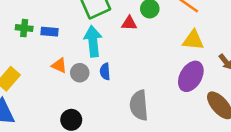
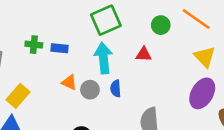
red triangle: (129, 23) -> (144, 54), moved
yellow triangle: (193, 40) -> (205, 57), turned 40

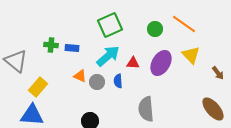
red triangle: (144, 54) -> (133, 63), moved
cyan arrow: (103, 58) -> (108, 56), turned 55
purple ellipse: (202, 93) -> (161, 63), moved

